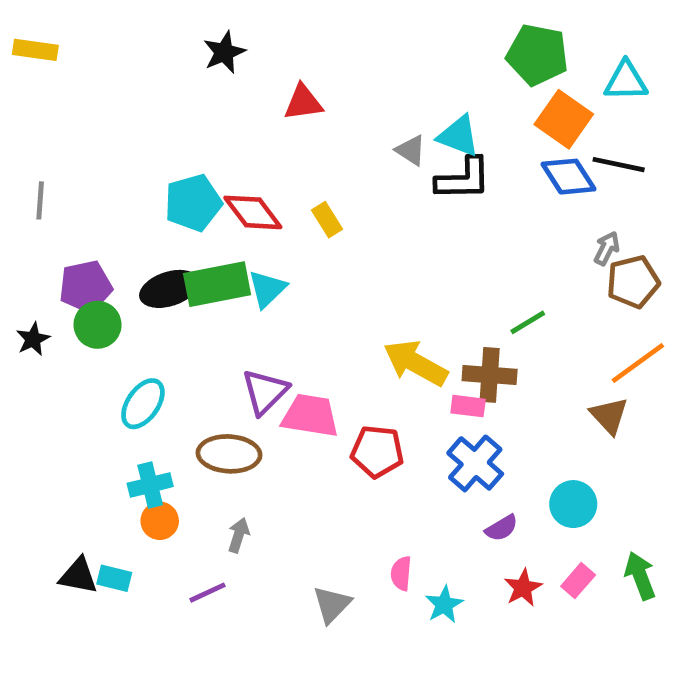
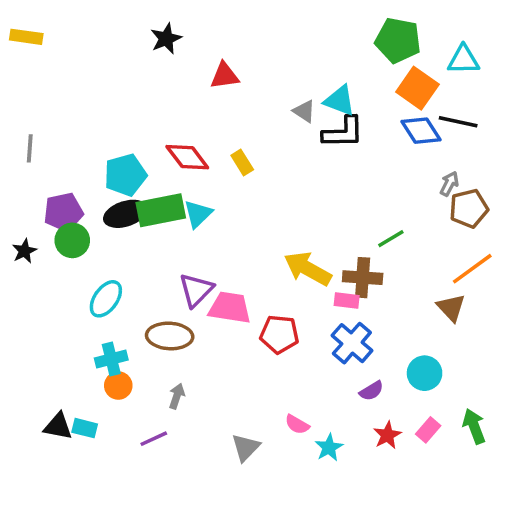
cyan pentagon: (193, 203) -> (125, 175), moved
pink semicircle: (401, 573) -> (297, 424), turned -65

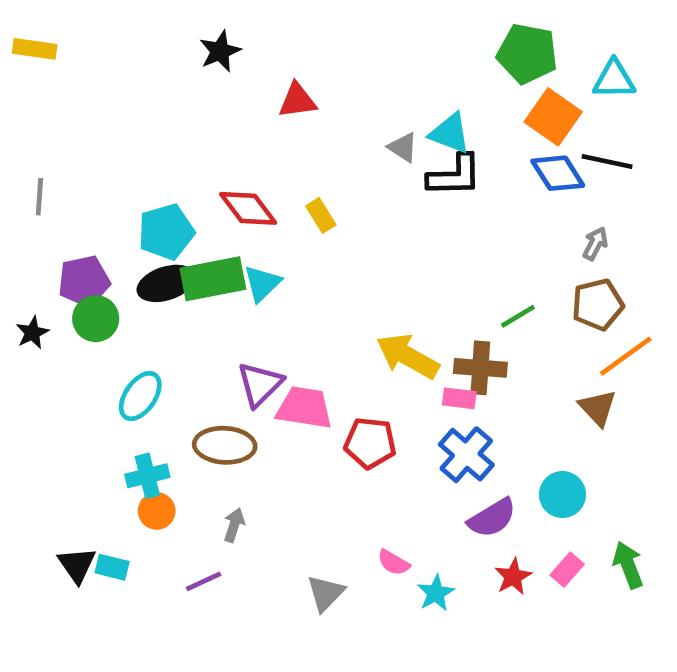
brown pentagon: (469, 209) -> (598, 305), moved
purple semicircle: (371, 391) -> (492, 518), size x1.5
black triangle: (58, 426) -> (77, 565), turned 44

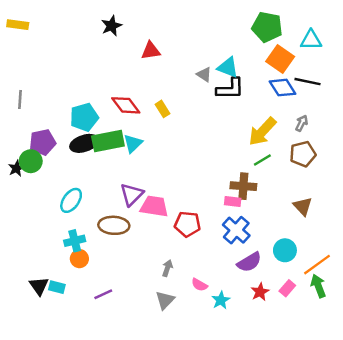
green circle: (96, 319) -> (31, 161), moved
yellow arrow: (408, 356) -> (262, 131), moved, turned -76
orange line: (626, 356) -> (317, 265), moved
gray arrow: (234, 525) -> (167, 268), moved

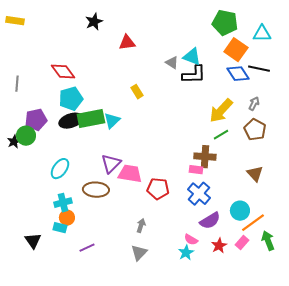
red diamond: (126, 105) -> (63, 72), moved
brown pentagon: (303, 154) -> (255, 130), turned -30
orange line: (317, 265) -> (253, 223), moved
pink semicircle: (199, 285) -> (191, 240), moved
cyan rectangle: (57, 287) -> (60, 228), moved

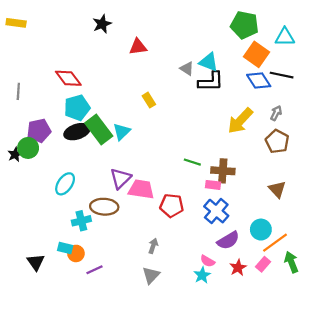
green rectangle: (91, 119) -> (99, 129), turned 64
green line: (221, 135) -> (192, 162), moved, turned 49
cyan cross: (63, 203) -> (81, 221), moved
orange circle: (67, 218) -> (76, 253), moved

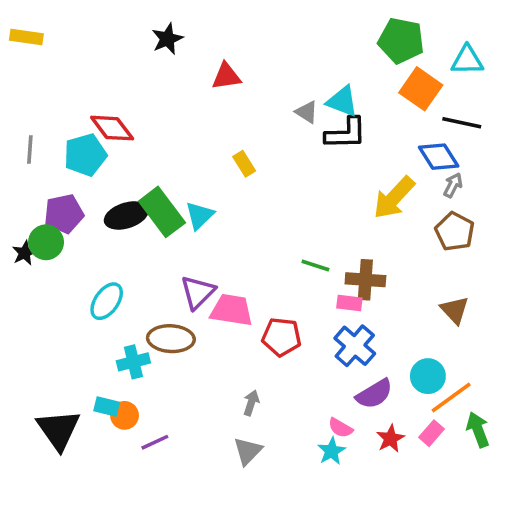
blue diamond: (259, 80) -> (439, 157), moved
cyan pentagon: (77, 108) -> (85, 155), moved
black triangle: (36, 262) -> (58, 430), size x1.5

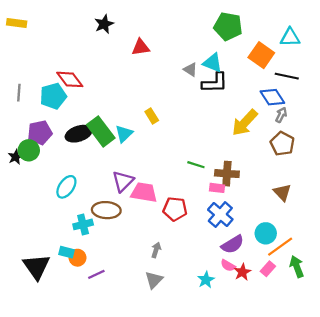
green pentagon: (401, 41) -> (228, 26), moved
yellow rectangle: (244, 164) -> (152, 116), moved
pink semicircle: (340, 428) -> (228, 265), moved

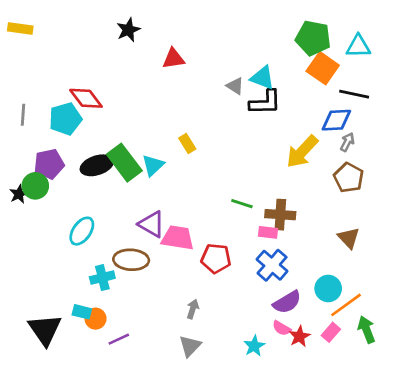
green pentagon: (228, 26) -> (313, 38), moved
blue diamond: (272, 97) -> (336, 120), turned -60
purple triangle: (123, 181) -> (152, 224), turned -45

